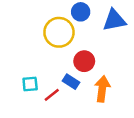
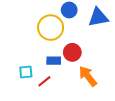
blue rectangle: (71, 82) -> (54, 61), moved, turned -32
orange arrow: (102, 89) -> (88, 76), turned -45

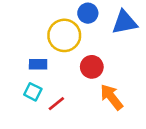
blue rectangle: (54, 61) -> (38, 64), moved
cyan square: (26, 72) -> (33, 92), turned 32

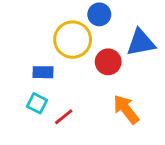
blue triangle: (125, 22) -> (141, 43), moved
red circle: (92, 67) -> (108, 62), moved

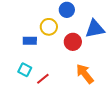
yellow circle: (73, 40) -> (49, 27), size x0.7
blue rectangle: (43, 72) -> (30, 41), moved

